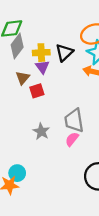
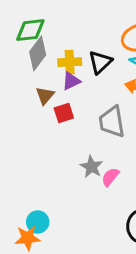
purple triangle: (42, 67) -> (71, 81), turned 40
gray trapezoid: (74, 120) -> (112, 122), moved
gray star: (41, 131) -> (91, 167), moved

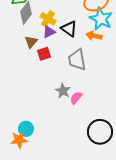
yellow cross: (70, 62) -> (48, 19), turned 35
black triangle: (100, 62) -> (69, 29), moved, turned -42

